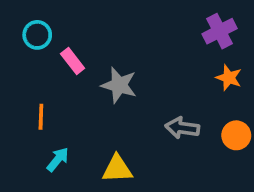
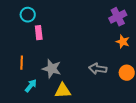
cyan circle: (37, 35) -> (28, 15), moved
pink rectangle: (73, 61) -> (39, 33), turned 32
gray star: (119, 85) -> (52, 69), moved

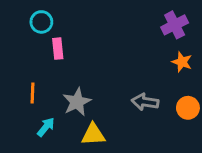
gray star: (52, 69) -> (77, 102), turned 30

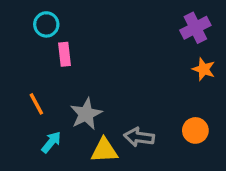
orange line: (33, 93) -> (36, 104), turned -30
gray arrow: (145, 102) -> (139, 137), moved
orange circle: (188, 108) -> (195, 130), moved

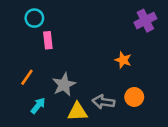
orange star: (204, 69) -> (123, 60), moved
orange line: (36, 104) -> (27, 77), turned 63
orange circle: (195, 130) -> (134, 97), moved

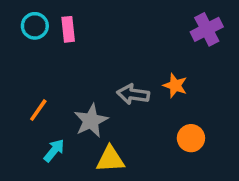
cyan circle: (34, 18) -> (35, 26), moved
pink rectangle: (48, 40) -> (68, 29), moved
gray arrow: (103, 102) -> (133, 94), moved

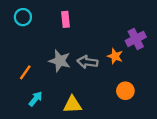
pink rectangle: (68, 29) -> (66, 19), moved
purple cross: (207, 29) -> (136, 39), moved
gray star: (91, 121) -> (60, 61), moved, turned -30

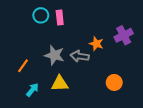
cyan circle: (23, 17) -> (41, 15), moved
orange star: (115, 56) -> (96, 44), moved
yellow triangle: (72, 105) -> (60, 84), moved

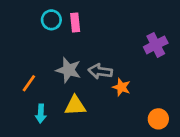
orange star: (96, 44) -> (121, 87), moved
orange circle: (114, 82) -> (158, 119), moved
cyan arrow: (32, 90) -> (41, 114), turned 144

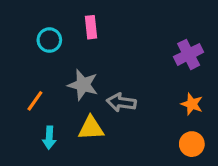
cyan circle: (51, 20) -> (49, 40), moved
gray arrow: (100, 71) -> (121, 102), moved
orange star: (121, 87) -> (192, 104), moved

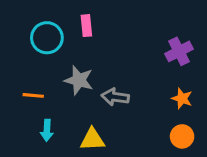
cyan circle: (49, 40) -> (47, 38), size x1.4
orange line: (35, 101) -> (33, 95), turned 60
yellow triangle: (91, 128) -> (92, 139), moved

